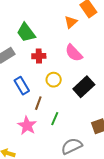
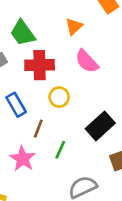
orange triangle: (71, 22) -> (74, 26), moved
red cross: (39, 56) -> (40, 65), size x1.5
black rectangle: (84, 87) -> (100, 126), moved

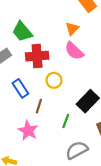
orange triangle: (74, 26) -> (72, 29), moved
green line: (60, 150) -> (66, 121), moved

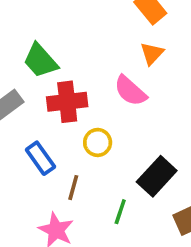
orange triangle: (72, 29) -> (152, 53), moved

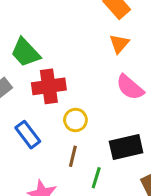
pink semicircle: (130, 91) -> (130, 87), moved
black rectangle: (157, 176) -> (126, 147), turned 36
brown line: (73, 188) -> (73, 156), moved

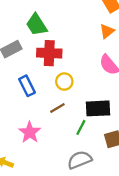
brown line: (73, 156) -> (57, 108), turned 35
green line: (96, 178) -> (81, 127), moved

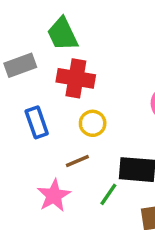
pink star: (30, 132) -> (54, 195), moved

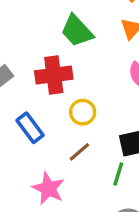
green trapezoid: (62, 34) -> (77, 31), moved
pink star: (54, 195) -> (48, 188), moved

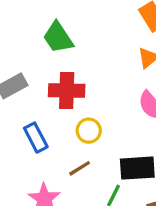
green trapezoid: (77, 31) -> (58, 38), moved

